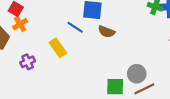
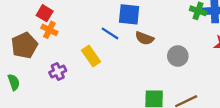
orange cross: (20, 24) -> (49, 30), turned -32
gray circle: (137, 74) -> (178, 56), moved

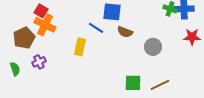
orange cross: (49, 30) -> (45, 25), size x1.5
yellow rectangle: (91, 56) -> (80, 47), turned 48
purple cross: (58, 71) -> (39, 62), moved

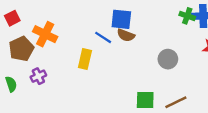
red square: (41, 11) -> (12, 18), moved, turned 32
brown semicircle: (125, 32) -> (126, 35), moved

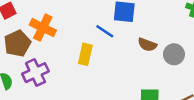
brown semicircle: (126, 35) -> (147, 45), moved
purple cross: (38, 76) -> (36, 73), size x1.5

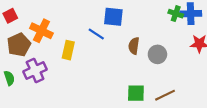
brown semicircle: (147, 45) -> (134, 46), turned 77
yellow rectangle: (85, 54) -> (68, 50), moved

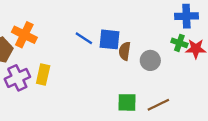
green cross: (176, 14) -> (179, 43), moved
blue square: (113, 17) -> (109, 39), moved
yellow rectangle: (68, 50) -> (43, 74), moved

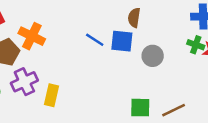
brown semicircle: (125, 51) -> (134, 18), moved
gray circle: (150, 60) -> (153, 56), moved
yellow rectangle: (43, 74) -> (52, 95), moved

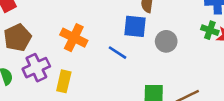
orange cross: (32, 36) -> (74, 38), moved
blue line: (95, 40) -> (117, 53), moved

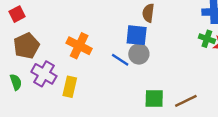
gray circle: (166, 41) -> (139, 54), moved
purple cross: (36, 68) -> (44, 74), turned -35

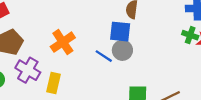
orange cross: (79, 46) -> (63, 42), turned 30

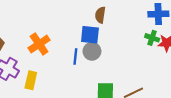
blue line: (104, 56) -> (75, 56), turned 63

